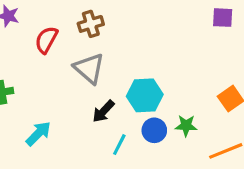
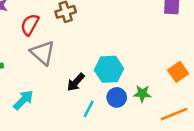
gray triangle: (89, 68) -> (43, 53), moved

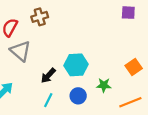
blue circle: (117, 97) -> (78, 96), moved
cyan line: (89, 109) -> (48, 100), moved

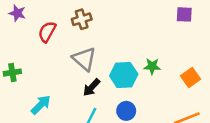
gray triangle: (21, 51) -> (84, 59), moved
green star: (104, 85) -> (152, 66), moved

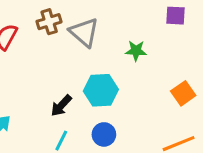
gray triangle: (84, 59) -> (84, 32), moved
green star: (152, 66) -> (136, 51), moved

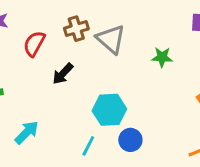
cyan hexagon: (101, 90) -> (109, 110), moved
black arrow: (61, 106) -> (63, 74), moved

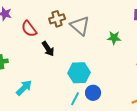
red semicircle: (34, 44) -> (29, 29), turned -66
black arrow: (63, 74) -> (48, 49), turned -77
cyan line: (88, 146) -> (75, 99), moved

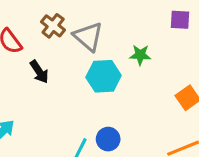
brown cross: (57, 19) -> (53, 26), turned -35
cyan hexagon: (79, 73) -> (104, 76), moved

